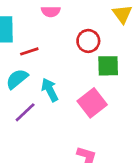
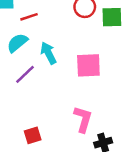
green square: (108, 66) -> (112, 17), moved
pink square: (92, 103) -> (88, 65), turned 36

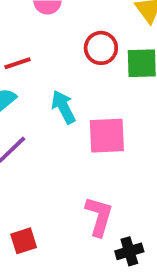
cyan arrow: (48, 53) -> (63, 107), moved

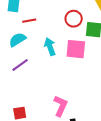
pink square: (107, 136) -> (76, 49), moved

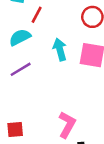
red line: (29, 21) -> (37, 15), turned -56

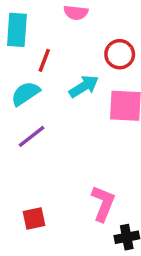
cyan arrow: (60, 49) -> (84, 86), moved, turned 80

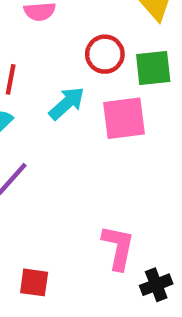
red square: (34, 218) -> (34, 282), turned 30

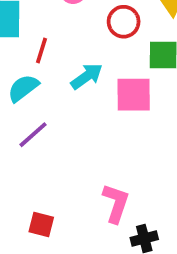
red circle: (105, 54) -> (124, 22), moved

